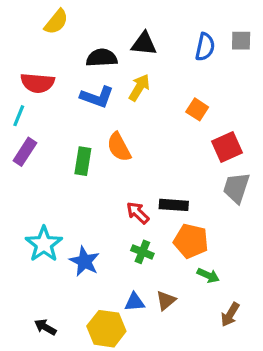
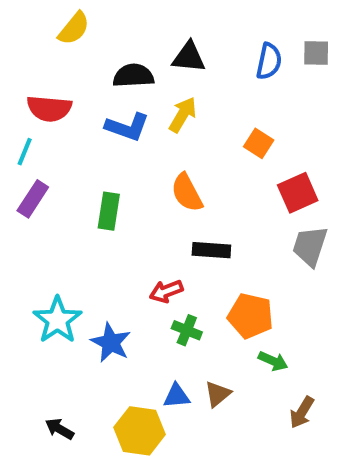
orange semicircle: (119, 147) -> (187, 193), moved
black rectangle: (174, 205) -> (211, 250), moved
red arrow: (138, 213) -> (166, 291), moved, turned -65

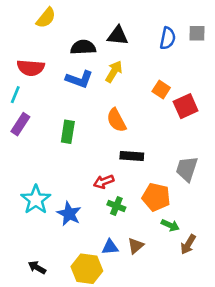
red square: (298, 193) -> (186, 106), moved
gray trapezoid: (310, 246) -> (187, 169), moved
brown arrow: (302, 412) -> (188, 244), moved

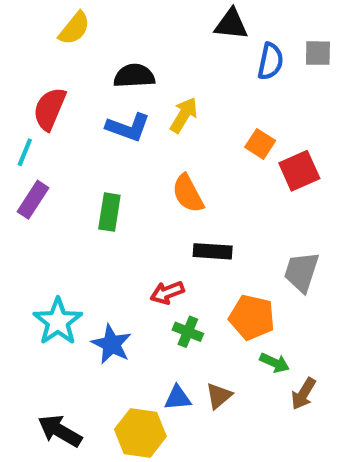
black triangle: (118, 36) -> (231, 24), moved
red semicircle: (31, 68) -> (50, 109), turned 108
black arrow: (37, 267) -> (60, 431), size x1.5

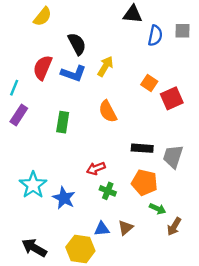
black semicircle: (134, 76) -> (77, 44), turned 65
red semicircle: (50, 109) -> (43, 68), moved
black rectangle: (213, 251) -> (142, 148), moved

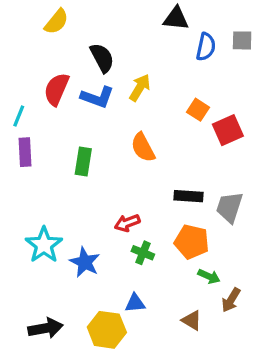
purple rectangle: (19, 115) -> (25, 152), turned -36
brown triangle: (126, 228) -> (192, 320), moved, turned -49
black arrow: (34, 248) -> (45, 328), turned 140

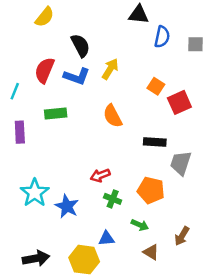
gray square: (242, 40) -> (196, 44), moved
purple rectangle: (25, 152) -> (20, 132), moved
green rectangle: (83, 162) -> (56, 114), moved, turned 75
black rectangle: (189, 196) -> (155, 142), moved
green arrow: (209, 276) -> (140, 225), moved

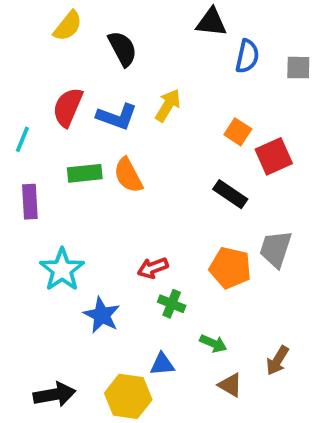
black semicircle: (80, 45) -> (123, 49), moved
orange semicircle: (113, 116) -> (128, 175), moved
black rectangle: (155, 142) -> (230, 194), moved, turned 30
orange pentagon: (151, 190) -> (230, 268), moved
cyan star: (35, 193) -> (62, 270), moved

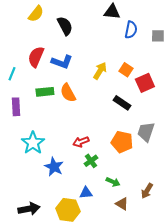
yellow arrow: (168, 105) -> (100, 71), moved
green cross: (172, 304) -> (91, 161), turned 32

